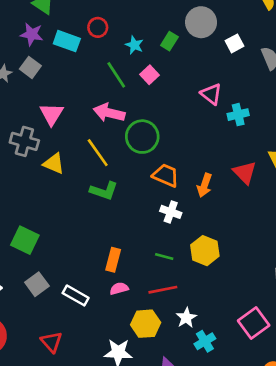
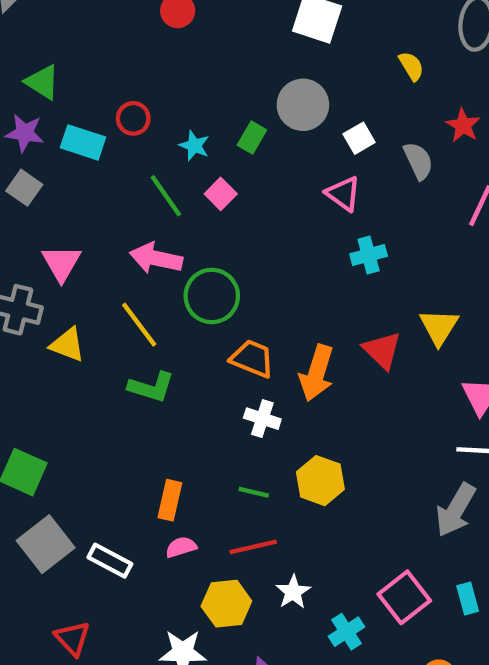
pink triangle: (211, 94) -> (343, 194), moved
orange arrow: (205, 185) -> (317, 373), size x1.4
gray square: (37, 284) -> (46, 544), size x1.4
cyan cross: (205, 341) -> (347, 632), moved

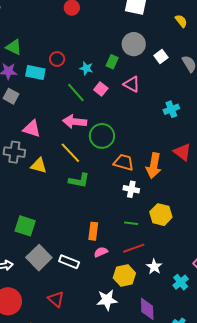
pink triangle: (343, 194) -> (132, 84), moved
pink triangle: (61, 263) -> (32, 129), turned -36

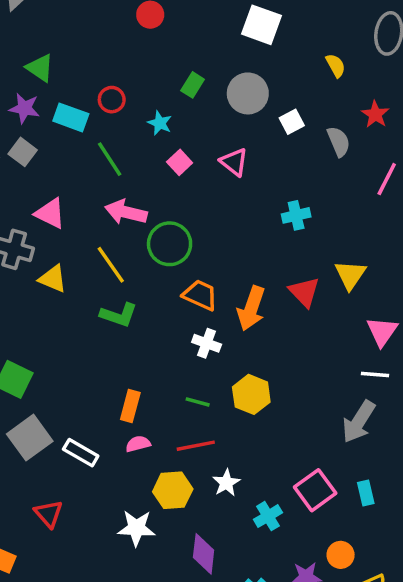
green rectangle: (112, 62) -> (193, 85), moved
green line: (76, 93) -> (110, 159), moved

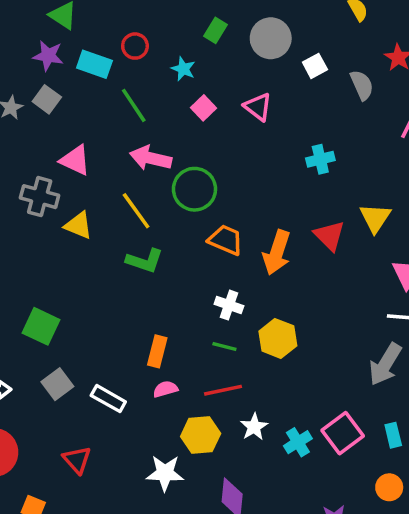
white cross: (207, 343) -> (229, 305), moved
gray square: (30, 438) -> (57, 384), size x0.7
cyan cross: (268, 516) -> (298, 442), moved
orange circle: (341, 555) -> (389, 487), moved

